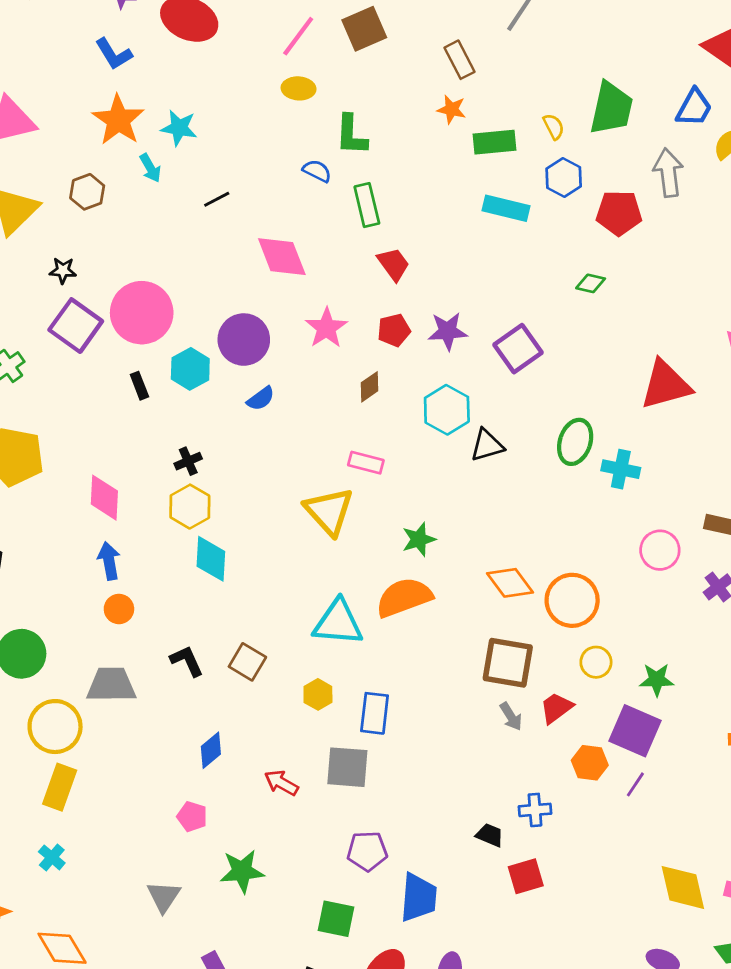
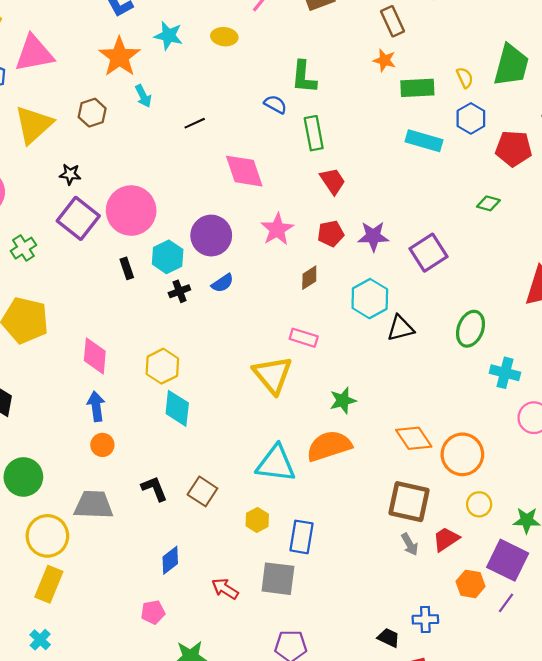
yellow ellipse: (299, 88) -> (224, 37), moved
cyan star: (179, 128) -> (169, 36), moved
black cross: (188, 461) -> (179, 291), moved
cyan cross: (621, 469) -> (505, 373), moved
pink pentagon: (192, 816) -> (153, 612), turned -30

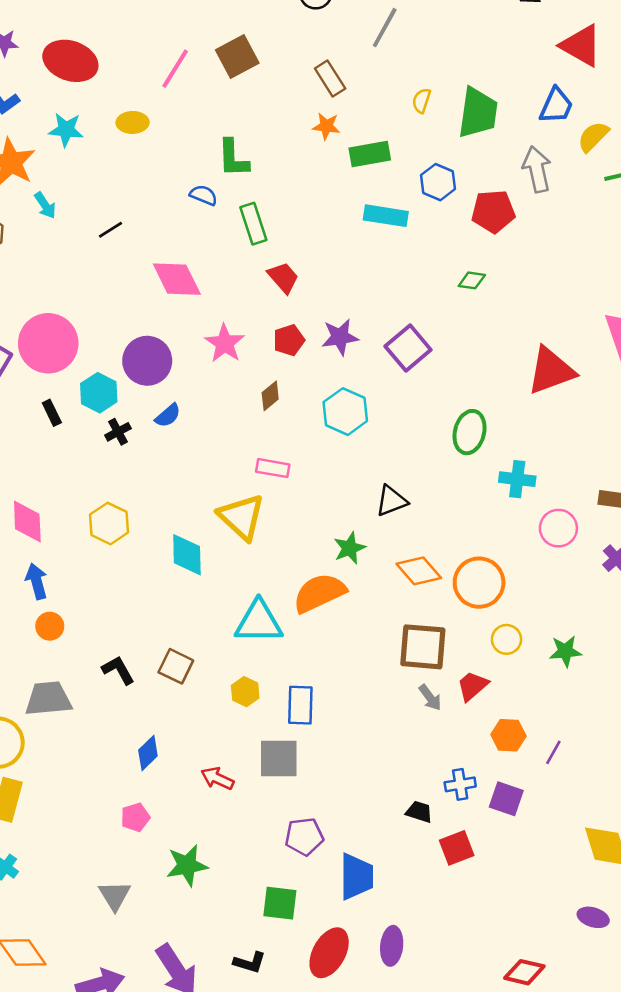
yellow semicircle: (465, 78) -> (422, 101), moved, turned -130
black triangle: (400, 328) -> (391, 501), moved
green star: (343, 400) -> (350, 548), moved
cyan diamond: (177, 408) -> (187, 555), moved
purple square: (508, 560) -> (506, 799), moved, size x0.7

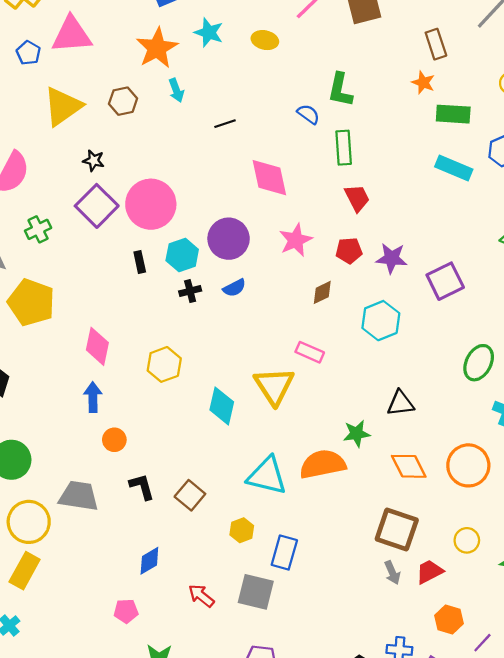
orange circle: (479, 583) -> (468, 465), moved
orange circle: (50, 626) -> (114, 440), moved

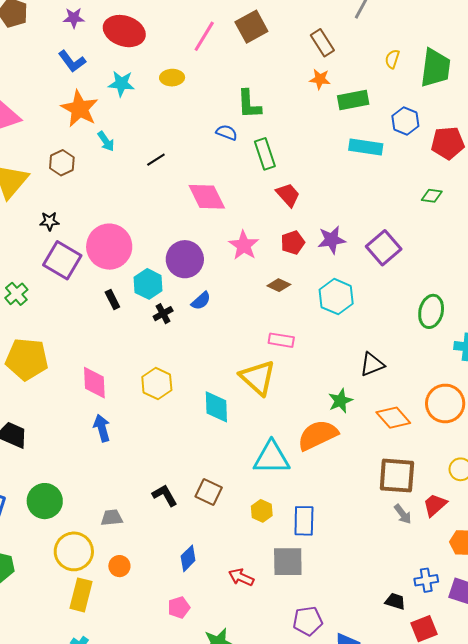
brown diamond: (322, 292) -> (279, 285), turned 65
orange circle: (114, 440) -> (119, 566), moved
gray trapezoid: (79, 496) -> (112, 518), size x0.6

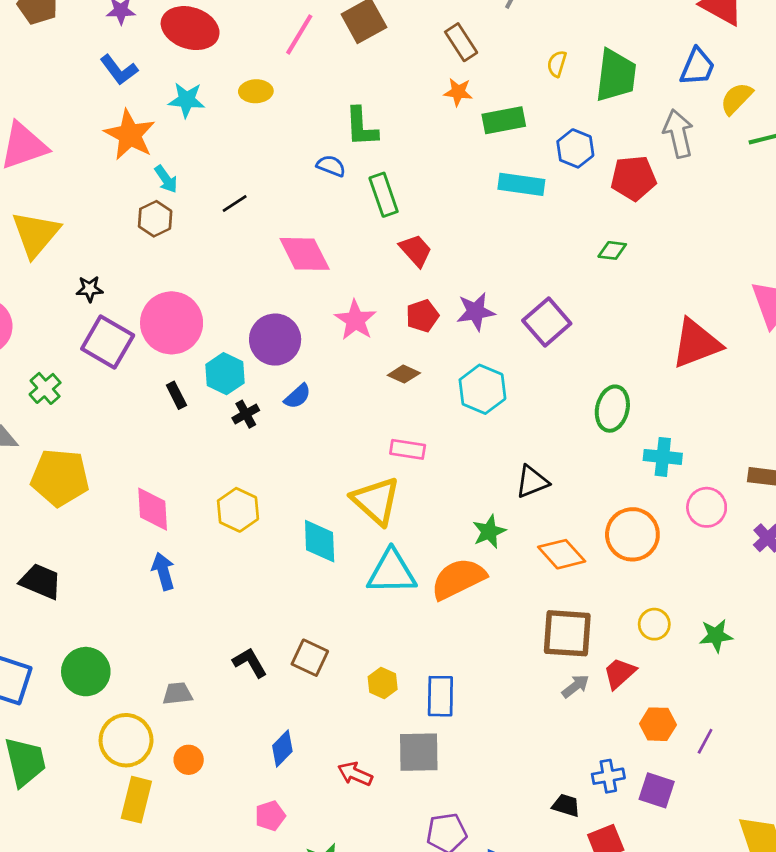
brown hexagon: (62, 163) -> (155, 219), moved
cyan triangle: (272, 458) -> (392, 572), moved
gray arrow: (403, 514) -> (575, 686), turned -90

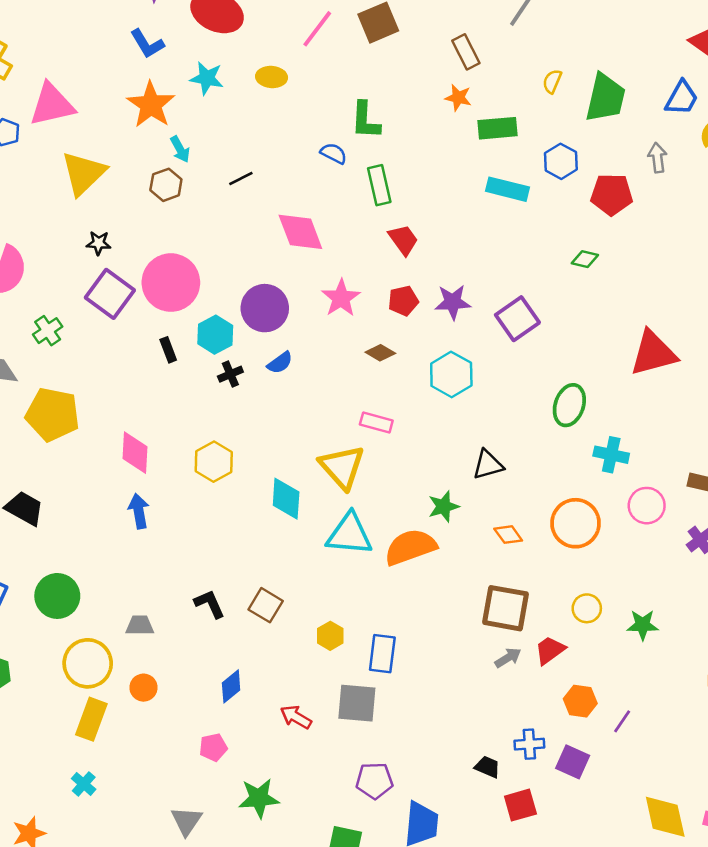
gray arrow: (678, 133) -> (657, 158), size x0.7
yellow triangle: (36, 234) -> (83, 173), moved
orange diamond: (562, 554) -> (508, 535), size x0.7

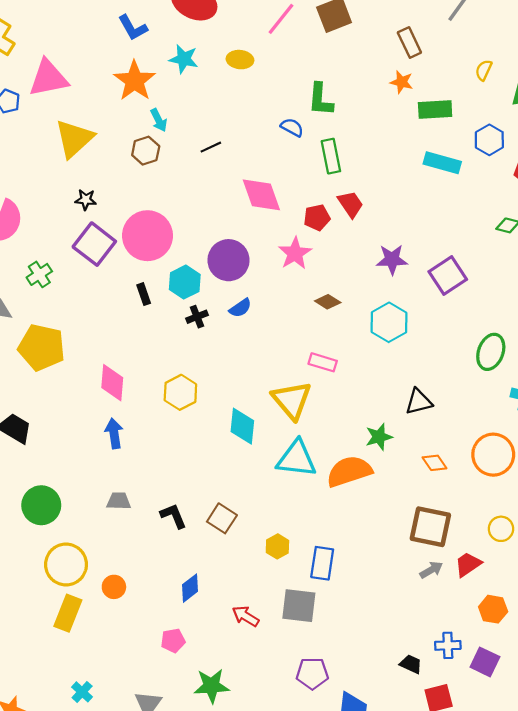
red pentagon: (403, 301) -> (317, 218), moved
gray trapezoid: (140, 625) -> (119, 501), moved
cyan cross: (84, 784) -> (82, 692), moved

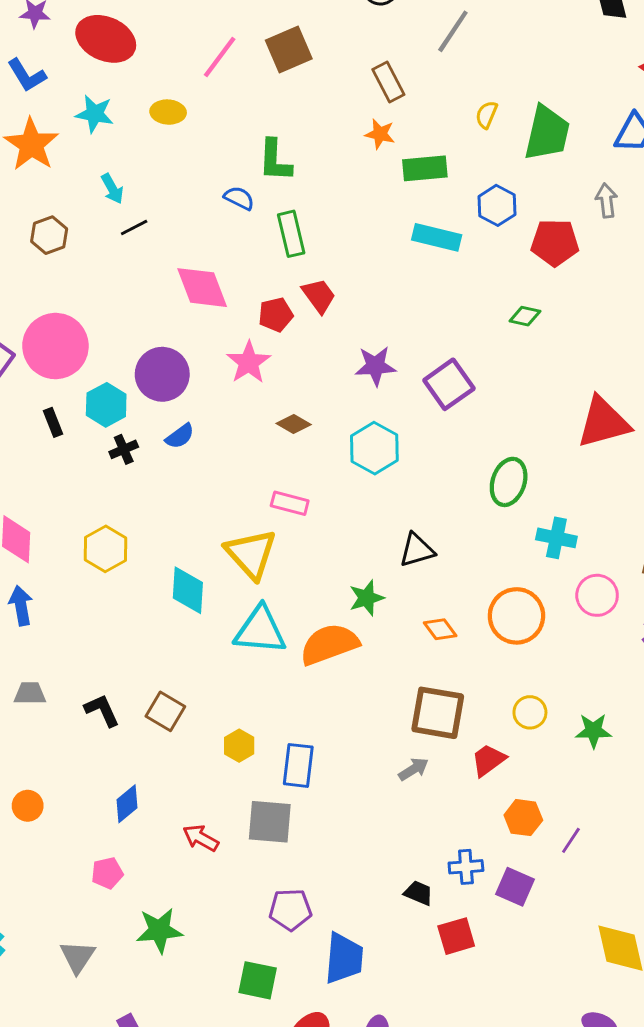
cyan arrow: (159, 120) -> (112, 189), moved
gray arrow: (431, 570) -> (414, 769), moved

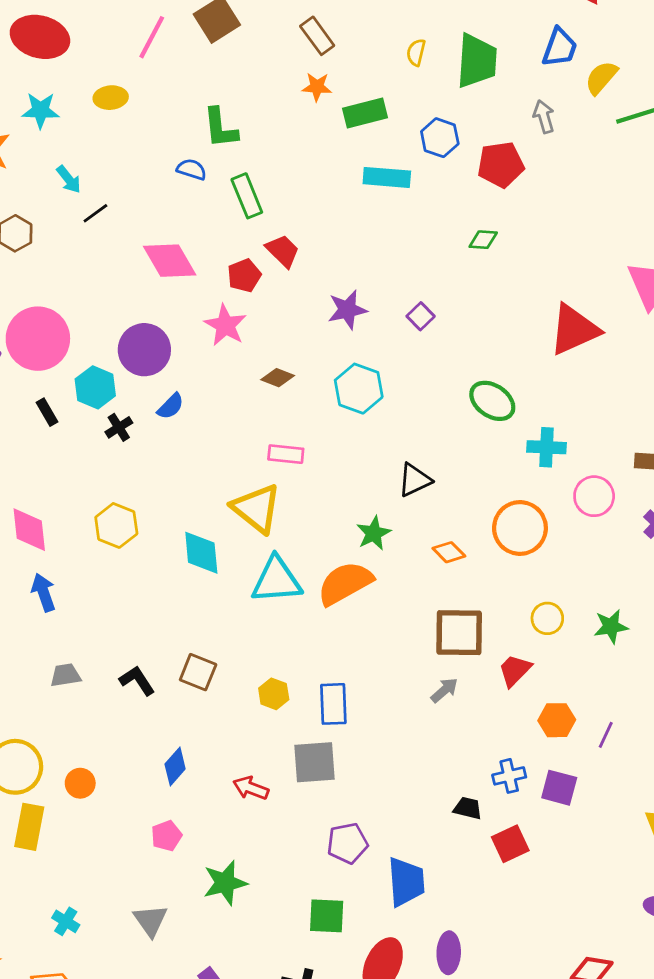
purple square: (449, 384) -> (421, 316), size x0.6
green ellipse: (509, 482) -> (492, 401), turned -66

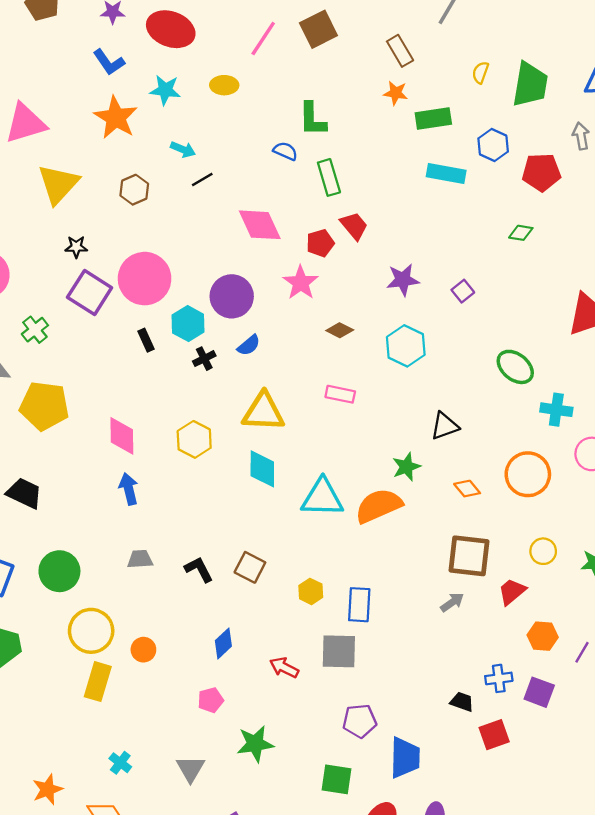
cyan arrow: (69, 179) -> (183, 149), turned -35
yellow triangle: (256, 508) -> (263, 412), moved, turned -42

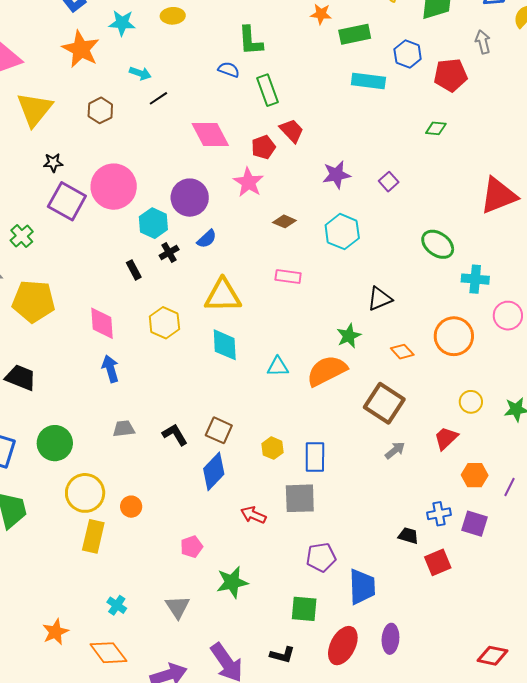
black rectangle: (146, 340) -> (134, 270), moved
cyan triangle: (322, 498) -> (278, 367), size x0.6
brown square: (469, 556) -> (384, 403), moved, turned 30
blue diamond: (223, 643) -> (214, 471), moved, size x1.4

